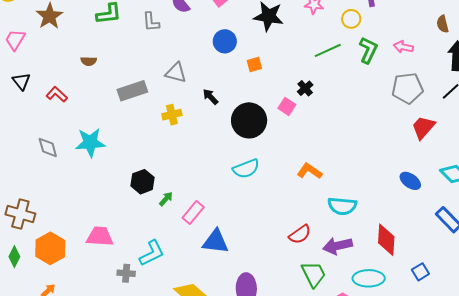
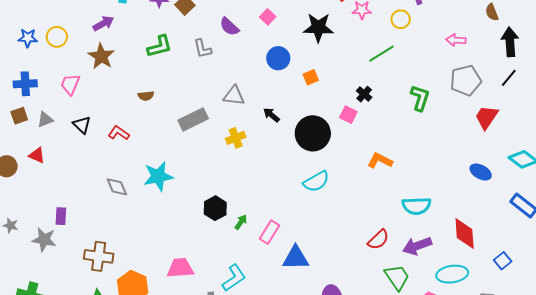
green L-shape: (368, 50) -> (420, 98), moved
orange L-shape: (310, 171) -> (380, 161), moved

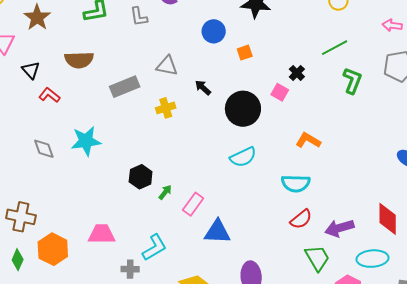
green line: (381, 54) -> (335, 48), moved
brown semicircle: (146, 96) -> (79, 60), size x1.8
black triangle: (82, 125) -> (31, 70), moved
cyan semicircle: (416, 206) -> (296, 183), moved

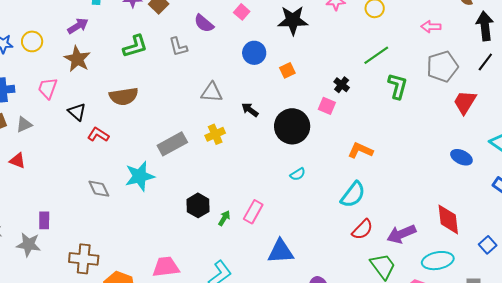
gray rectangle: (125, 87) -> (172, 144), moved
cyan semicircle: (243, 157) -> (298, 174), size x0.6
cyan semicircle: (296, 183) -> (353, 195), turned -48
pink rectangle: (193, 204) -> (253, 212), moved

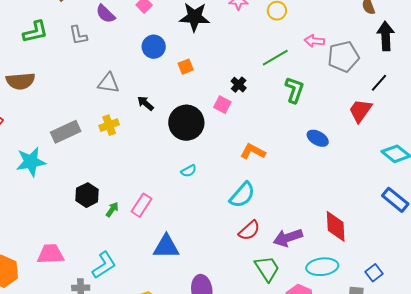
pink arrow: (431, 27) -> (314, 41), moved
black line: (485, 62) -> (379, 83), moved
gray pentagon: (442, 66) -> (343, 57), moved
blue ellipse: (461, 157) -> (318, 138), moved
blue square: (488, 245) -> (374, 273), moved

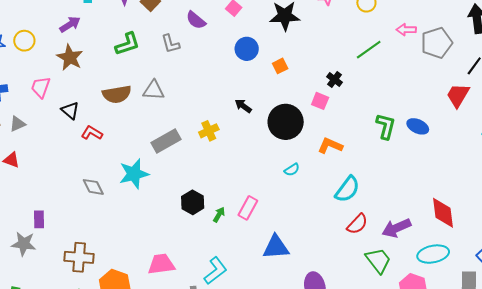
gray triangle: (108, 83) -> (154, 90), moved
green L-shape: (294, 90) -> (386, 126), moved
orange L-shape: (253, 152) -> (330, 146), moved

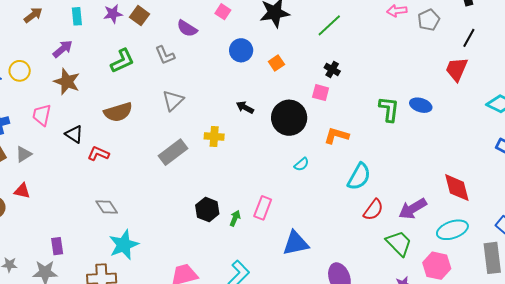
gray pentagon: (437, 43) -> (429, 20), size x0.7
green line: (369, 50) -> (329, 25), moved
gray triangle: (154, 90) -> (173, 100), moved, turned -40
yellow cross: (209, 131) -> (214, 137), turned 36
cyan star: (134, 174) -> (124, 245), moved

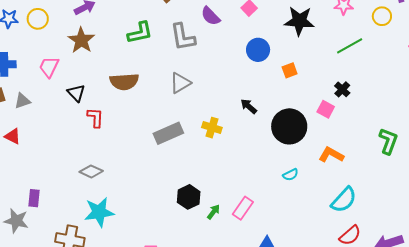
gray L-shape: (165, 55) -> (183, 37), size x1.4
red L-shape: (98, 154) -> (95, 118), turned 55
gray diamond: (107, 207) -> (91, 171), turned -45

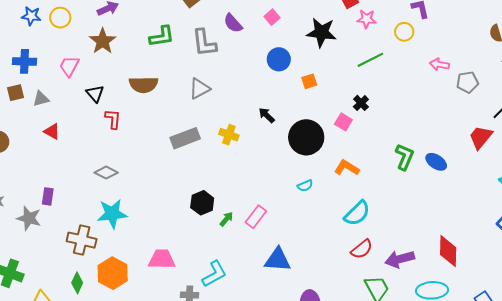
red triangle: (13, 136) -> (52, 131), moved

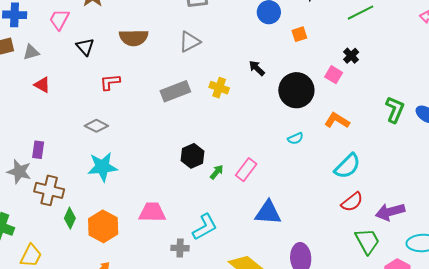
red L-shape: (113, 119) -> (110, 82), moved, turned -100
brown cross: (82, 240) -> (49, 190), moved
green diamond: (77, 283) -> (70, 218), moved

